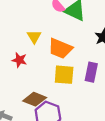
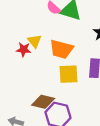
red star: (19, 60) -> (24, 50), moved

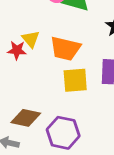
brown diamond: (43, 102) -> (26, 118), moved

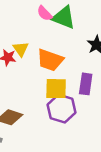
purple hexagon: (63, 133) -> (62, 109), moved

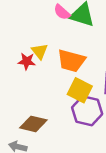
yellow square: (56, 89) -> (80, 90), turned 30

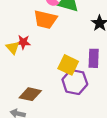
yellow triangle: (40, 51) -> (13, 48), moved
orange trapezoid: (71, 61) -> (45, 20), moved

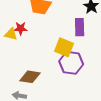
yellow triangle: (13, 48) -> (11, 34), turned -32
purple rectangle: (94, 58) -> (80, 27), moved

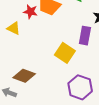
red star: (21, 28) -> (30, 12), moved
purple hexagon: (71, 63) -> (80, 87), moved

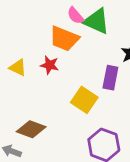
red star: (30, 12) -> (50, 65), moved

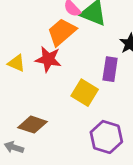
orange trapezoid: (64, 39) -> (62, 32), turned 120
red star: (50, 65) -> (48, 59), size x1.4

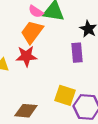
yellow square: (85, 93) -> (65, 95), moved

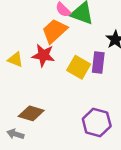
yellow square: (65, 95) -> (79, 67), moved

